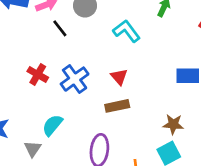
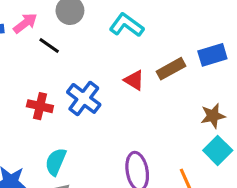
brown rectangle: (117, 106) -> (171, 69), moved
cyan semicircle: (52, 125) -> (56, 162), moved

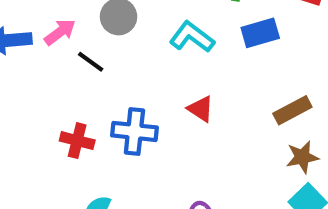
blue rectangle: (212, 55) -> (260, 33), moved
brown rectangle: (171, 69) -> (292, 110), moved
blue cross: (84, 98) -> (134, 131), turned -32

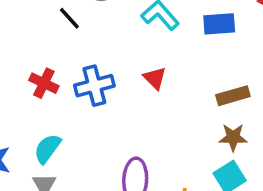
blue cross: (134, 131) -> (94, 86), turned -33

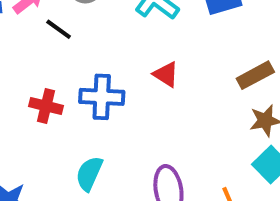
blue cross: (94, 86) -> (102, 97), turned 30
cyan semicircle: (47, 149) -> (89, 174), moved

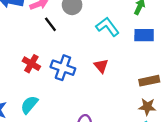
cyan semicircle: (89, 174) -> (29, 105), moved

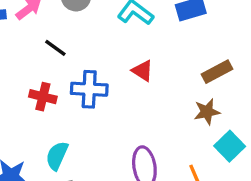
black line: (50, 24) -> (55, 48), moved
brown star: (147, 107) -> (207, 112), moved

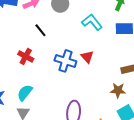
blue cross: (89, 89) -> (65, 61), moved

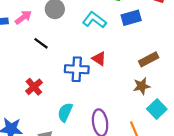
red cross: (26, 56) -> (34, 87), moved, turned 35
cyan semicircle: (25, 93) -> (65, 112), moved

